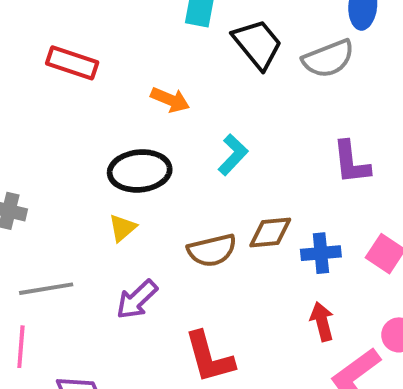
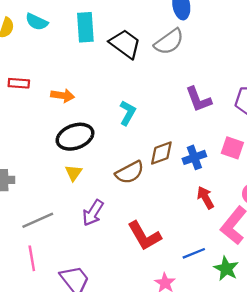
red rectangle: (72, 63) -> (19, 83), size x0.7
orange arrow: (170, 100) -> (63, 96), moved

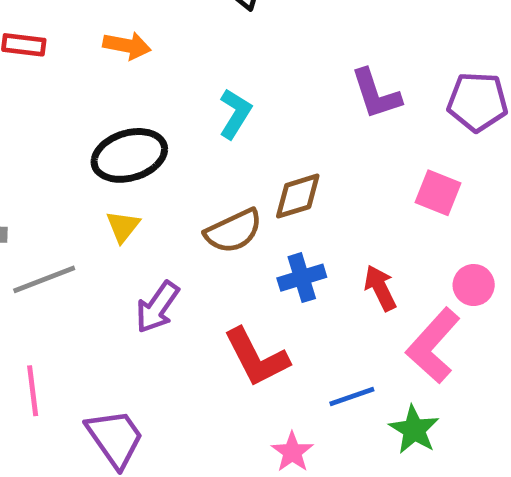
orange arrow: (63, 96) -> (127, 46), moved
blue cross: (194, 157) -> (302, 278), moved
gray line: (38, 220) -> (44, 279), moved

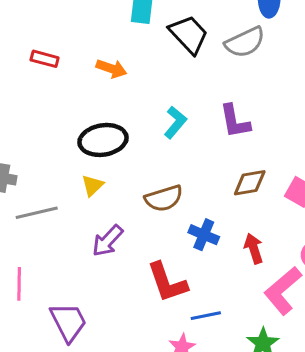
purple L-shape: (376, 94) -> (235, 121), moved
brown diamond: (298, 196) -> (250, 183), moved
blue cross: (302, 278) -> (204, 235), turned 32
blue line: (352, 396) -> (206, 316), moved

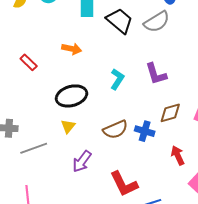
red rectangle: (45, 59) -> (29, 62), moved, turned 36
blue cross: (204, 235) -> (145, 131), moved

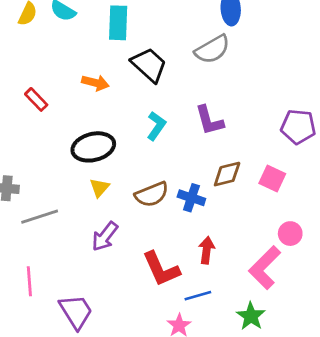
black trapezoid: (120, 21) -> (149, 65), moved
yellow triangle: (68, 126) -> (99, 188), moved
red arrow: (178, 155) -> (206, 250), moved, turned 30

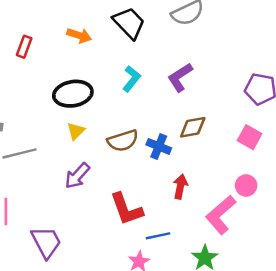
red rectangle: (36, 99) -> (24, 47), turned 60
purple L-shape: (209, 120) -> (180, 77), turned 68
pink square: (272, 179) -> (250, 137), moved
red arrow: (206, 250) -> (180, 187), moved

